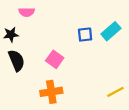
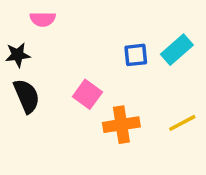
orange cross: (51, 92) -> (121, 125), moved
yellow line: (115, 92) -> (182, 123), moved

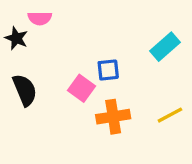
black star: (18, 55) -> (16, 38), moved, turned 30
blue square: (136, 55) -> (108, 70), moved

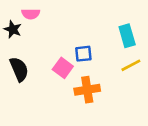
cyan rectangle: (165, 47) -> (127, 36), turned -65
yellow line: (170, 115) -> (131, 65), moved

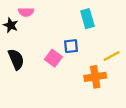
cyan rectangle: (127, 36) -> (87, 19), moved
orange cross: (87, 90) -> (95, 77), moved

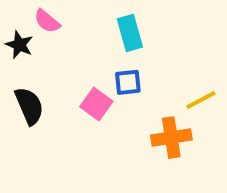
pink semicircle: (26, 12) -> (47, 21), turned 40
cyan rectangle: (87, 19) -> (130, 33), moved

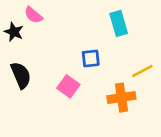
cyan rectangle: (130, 33) -> (119, 23), moved
pink square: (96, 104) -> (68, 86), moved

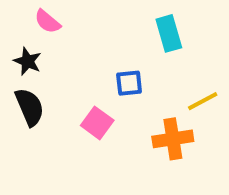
black star: (14, 32) -> (28, 61), moved

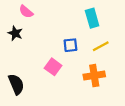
yellow line: (203, 101) -> (101, 46), moved
black semicircle: (30, 107) -> (16, 84), moved

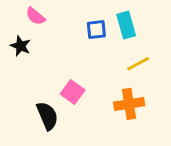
blue square: (70, 45) -> (96, 30), moved
black semicircle: (16, 84) -> (47, 116), moved

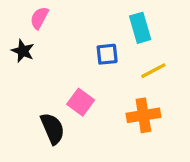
pink semicircle: (35, 16) -> (39, 18), turned 78
blue square: (96, 30) -> (107, 54), moved

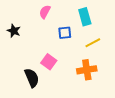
pink semicircle: (39, 18) -> (45, 12), moved

